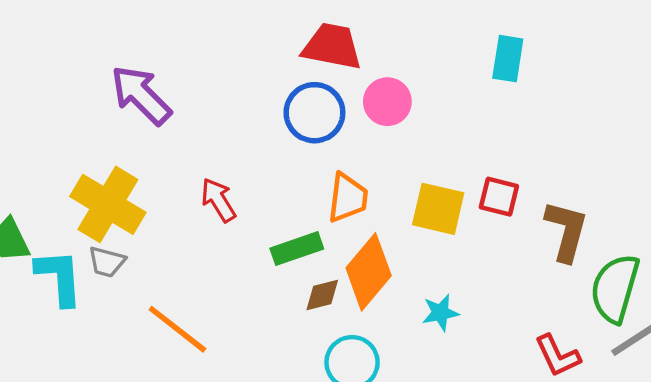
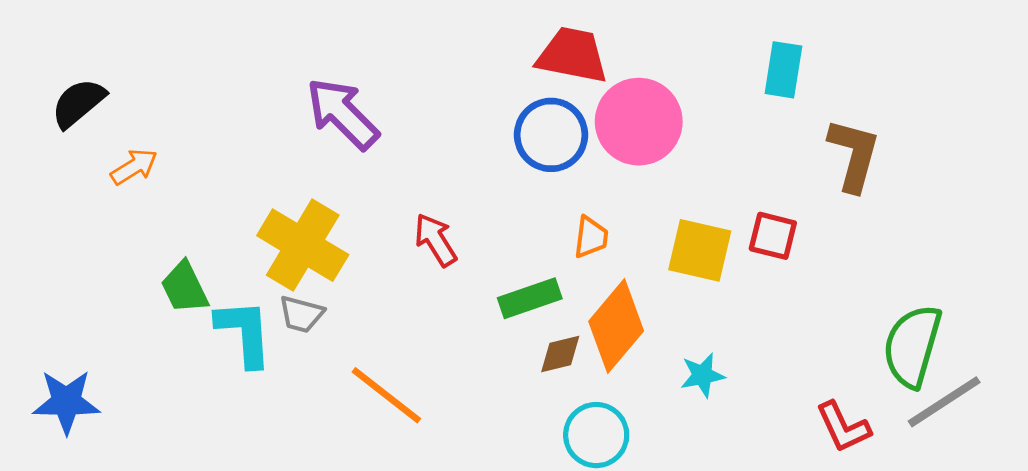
pink circle: (387, 102) -> (639, 122), size x1.5
orange trapezoid: (348, 198) -> (591, 237), size x0.7
brown L-shape: (566, 231) -> (854, 155), moved

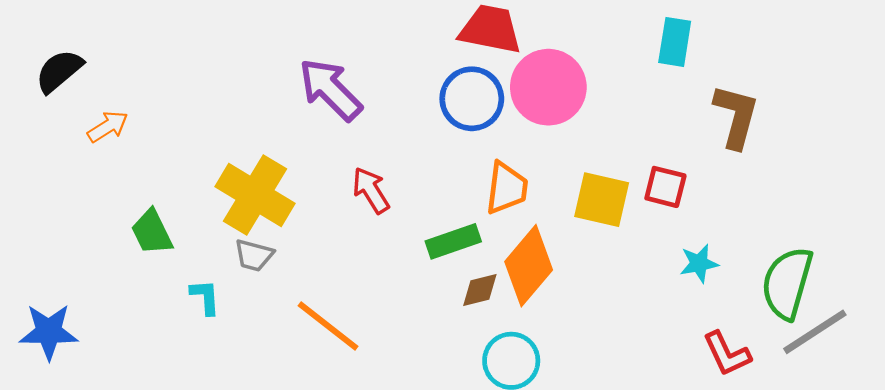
purple arrow: (343, 114) -> (330, 90), moved
orange trapezoid: (591, 237) -> (507, 188), size x1.4
cyan L-shape: (244, 333) -> (205, 297), moved, size x0.6
cyan star: (702, 375) -> (699, 263), moved

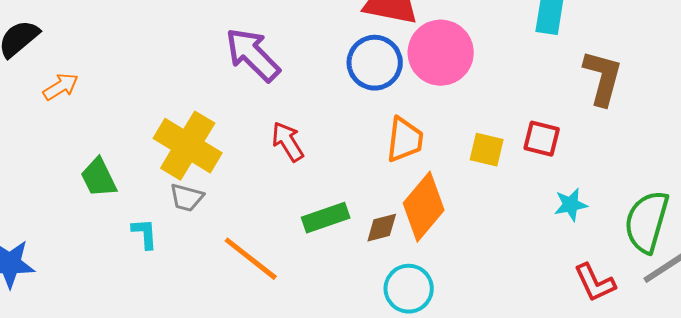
yellow square: (602, 200) -> (487, 150), size x0.7
green rectangle: (453, 241) -> (326, 218), moved

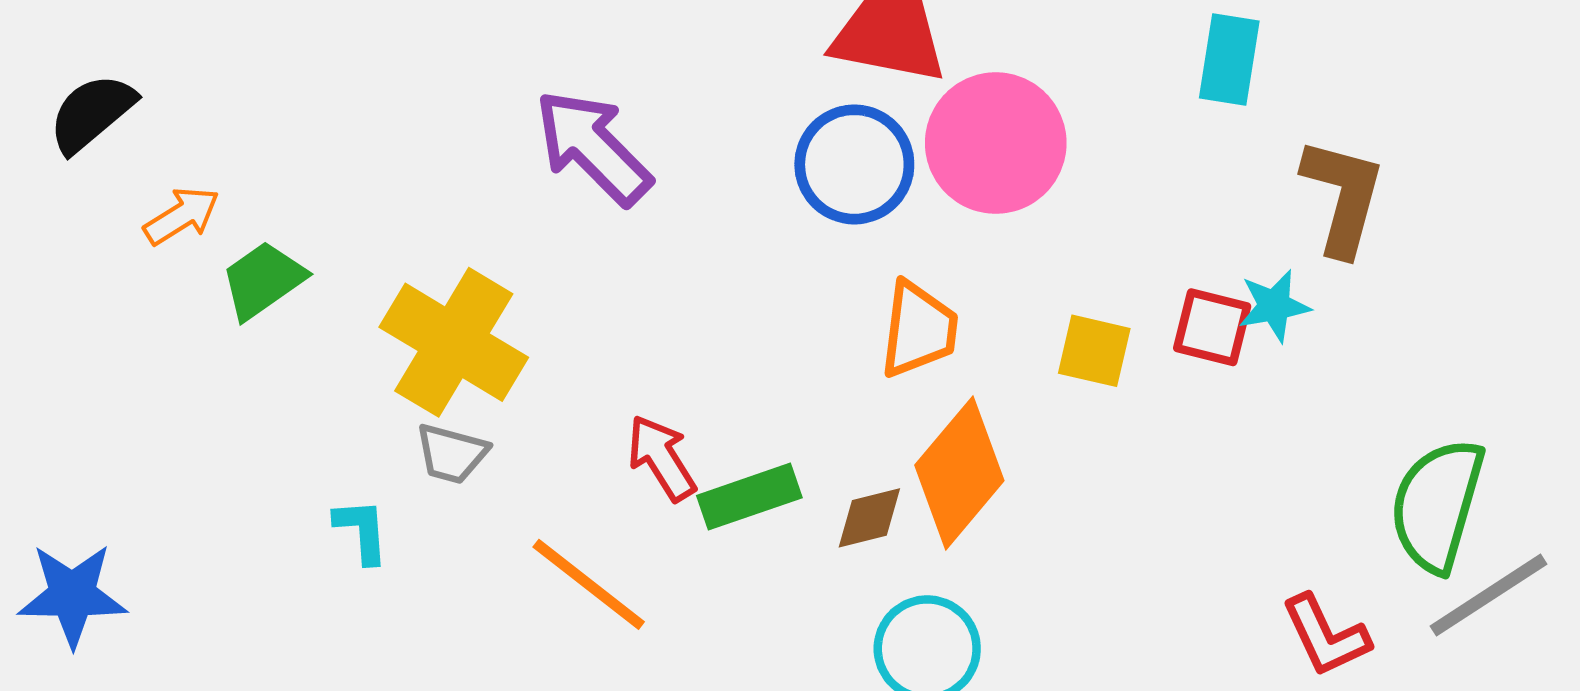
red arrow: (288, 142) -> (662, 458), moved
green trapezoid: (99, 178) -> (263, 280), moved, turned 81
cyan star: (571, 205) -> (1274, 306), moved

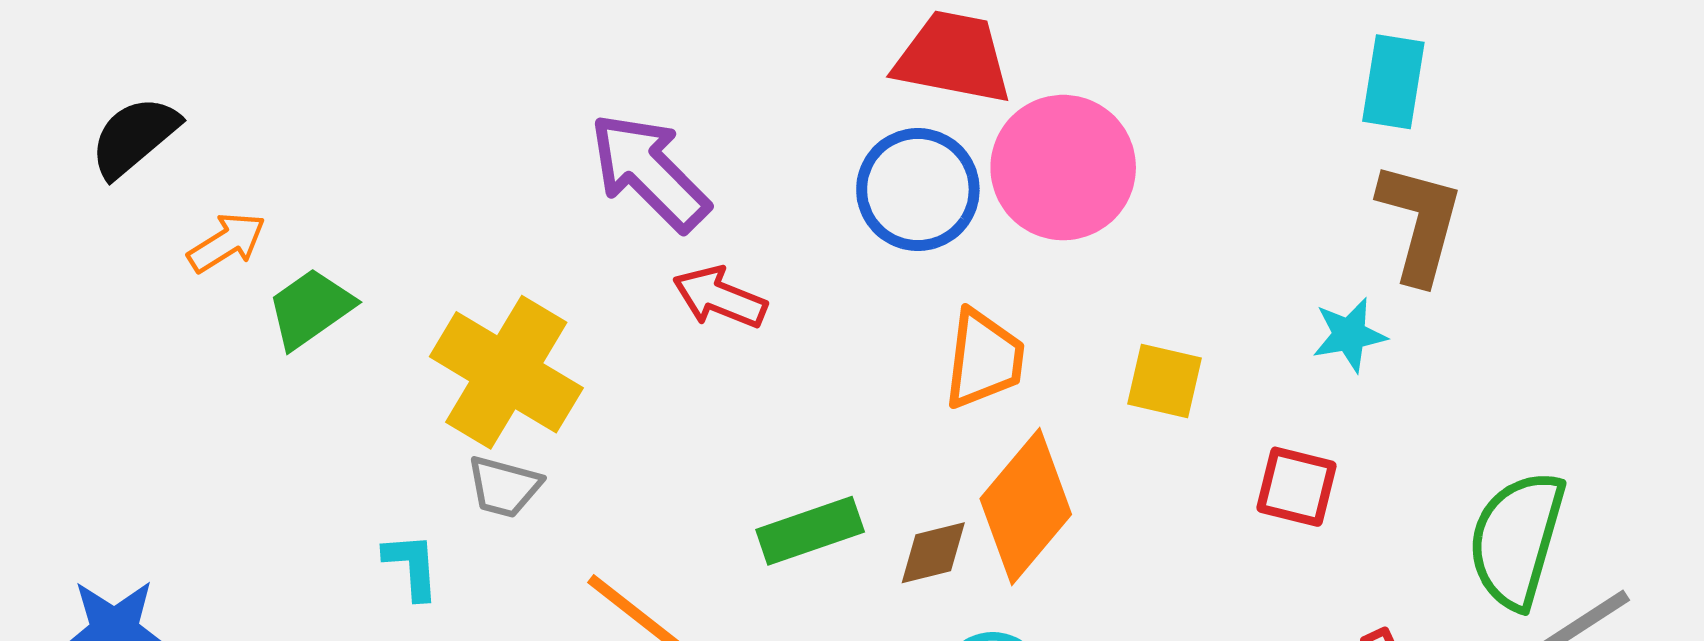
cyan rectangle: (1229, 59) -> (1393, 82), moved
red square: (1212, 327) -> (1297, 487), moved
red arrow: (662, 458) -> (720, 297), moved, turned -36

